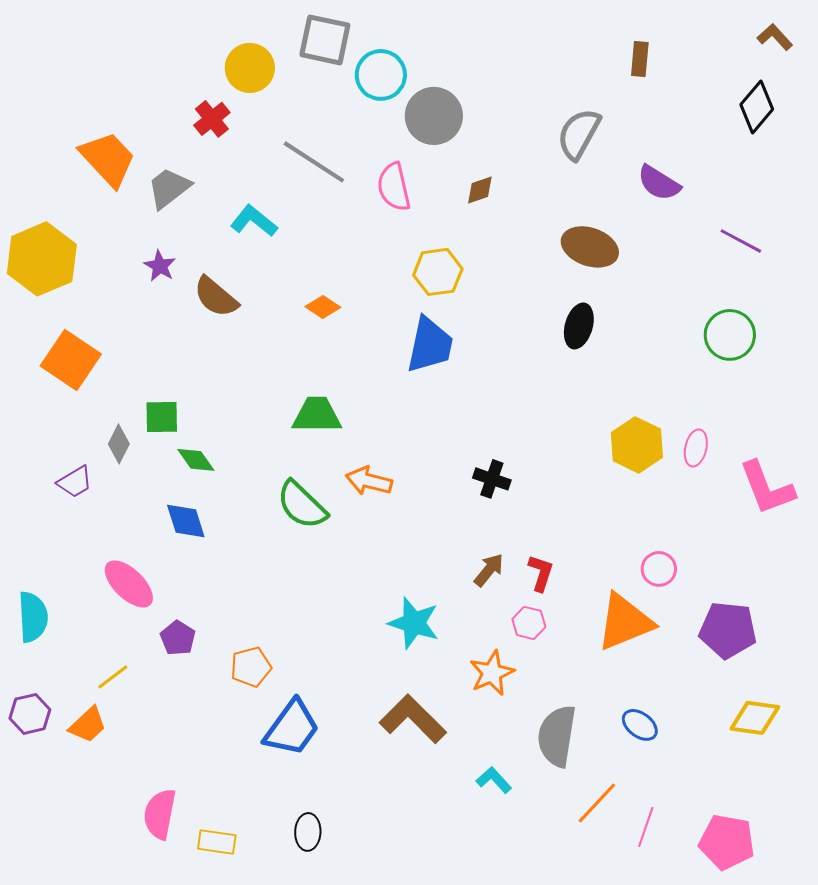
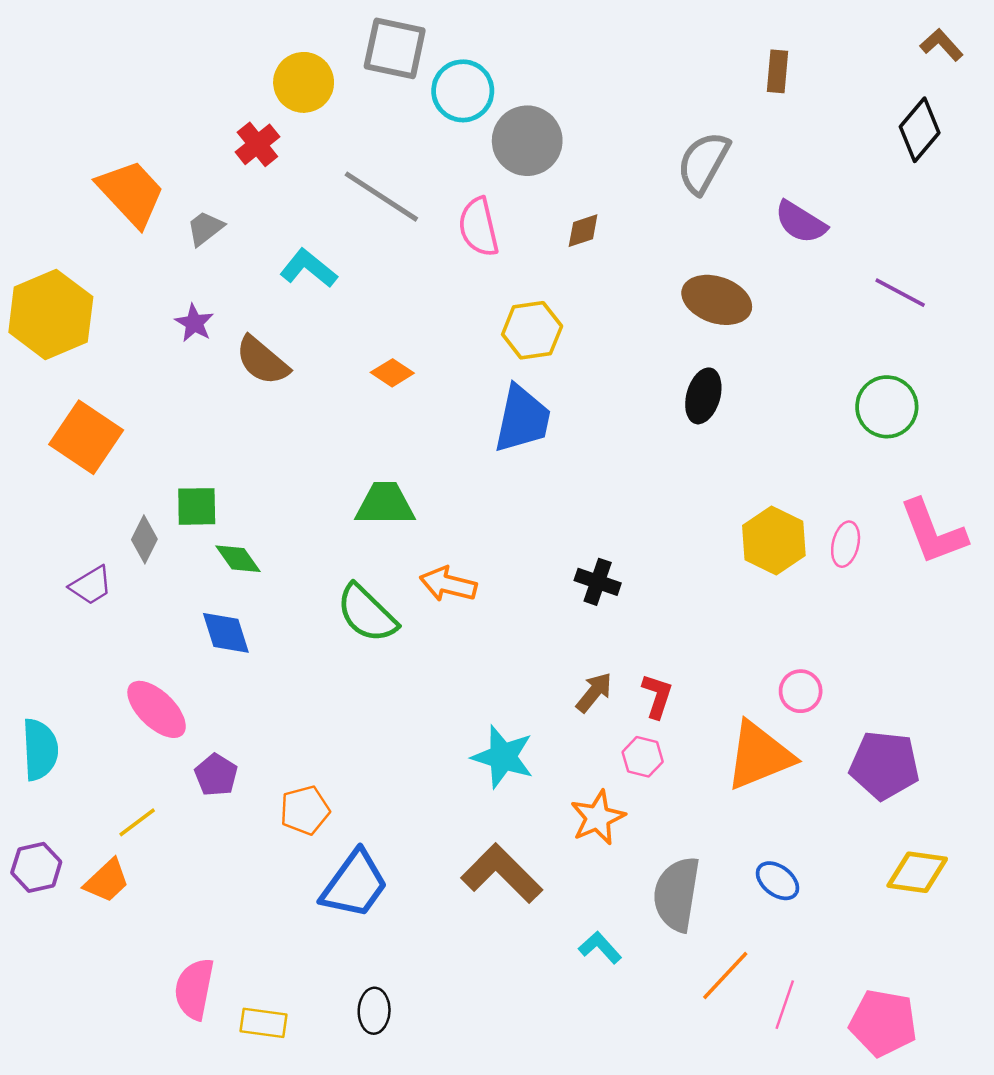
gray trapezoid: (169, 188) -> (205, 228), size x0.7
pink L-shape: (767, 488) -> (933, 532), moved

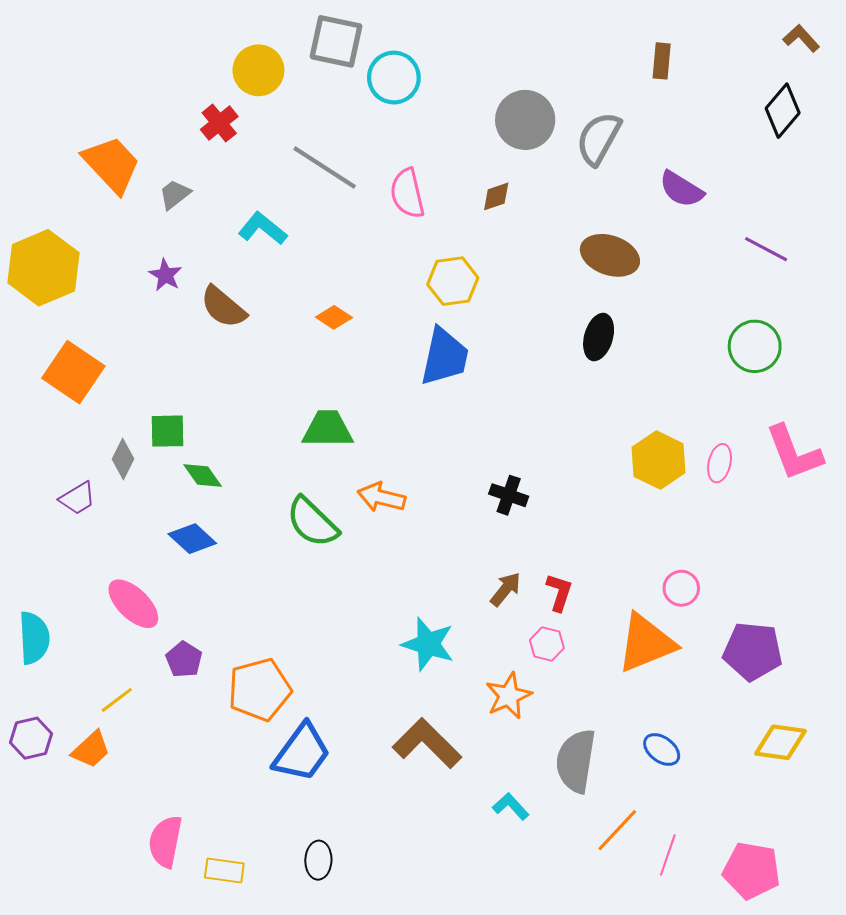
gray circle: (527, 141) -> (525, 120), moved
blue diamond: (226, 633) -> (192, 539), turned -30
orange pentagon: (305, 810) -> (259, 690), size x1.5

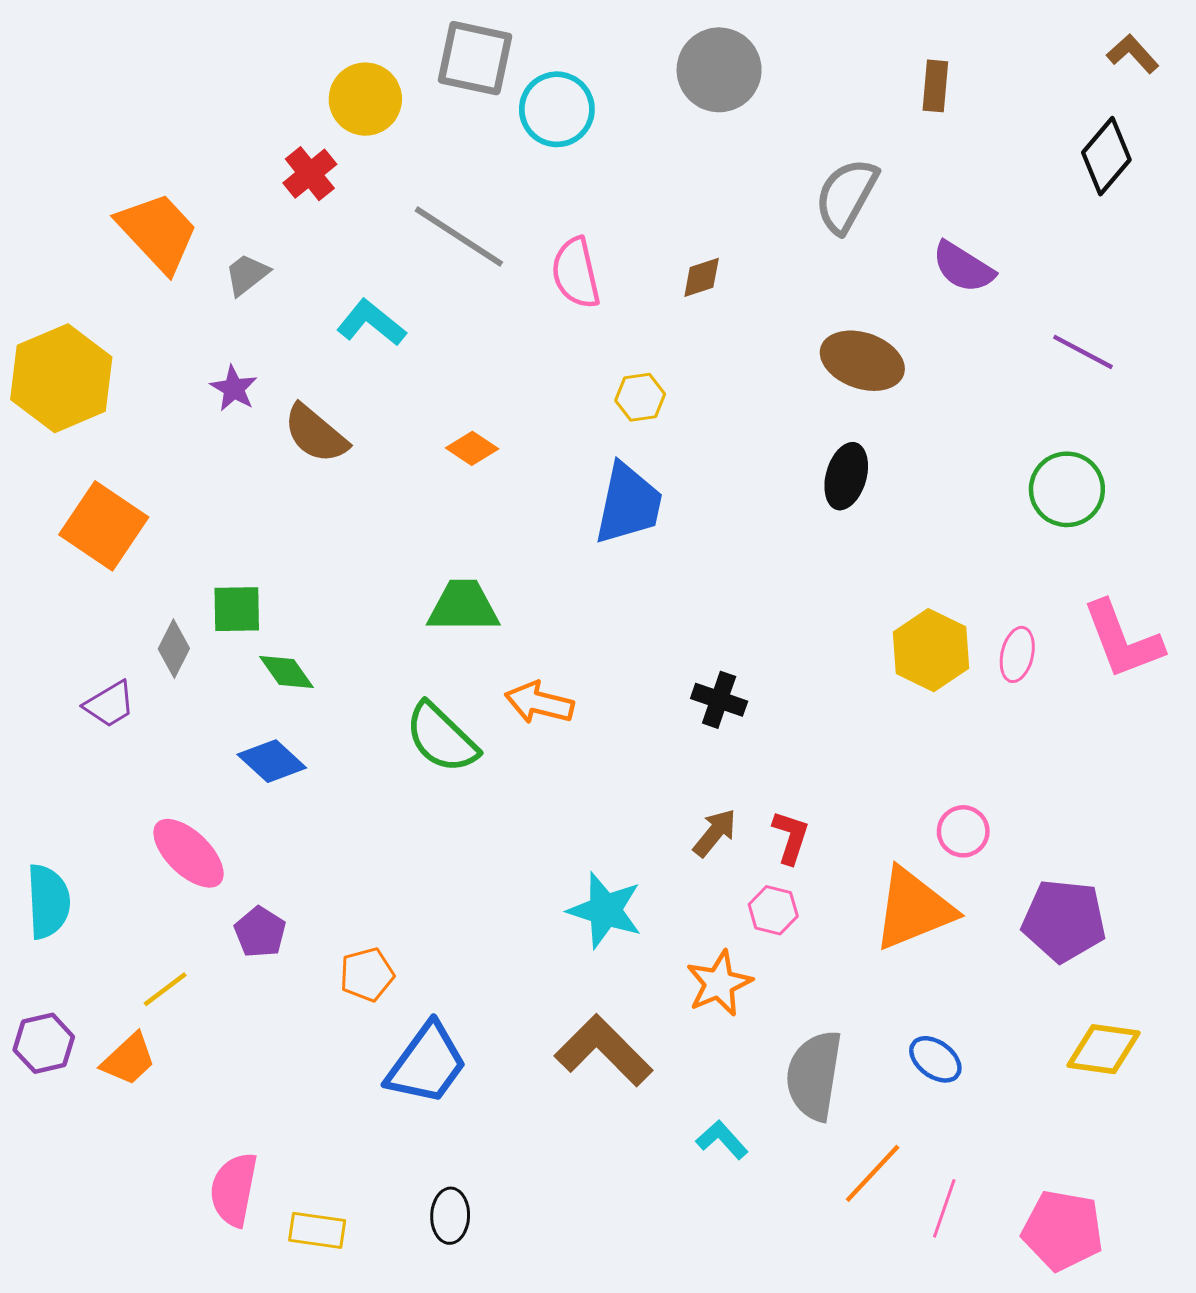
gray circle: (525, 120) -> (719, 70), moved
yellow hexagon: (453, 281) -> (640, 397), size x0.7
orange pentagon: (259, 690) -> (367, 975), size x0.6

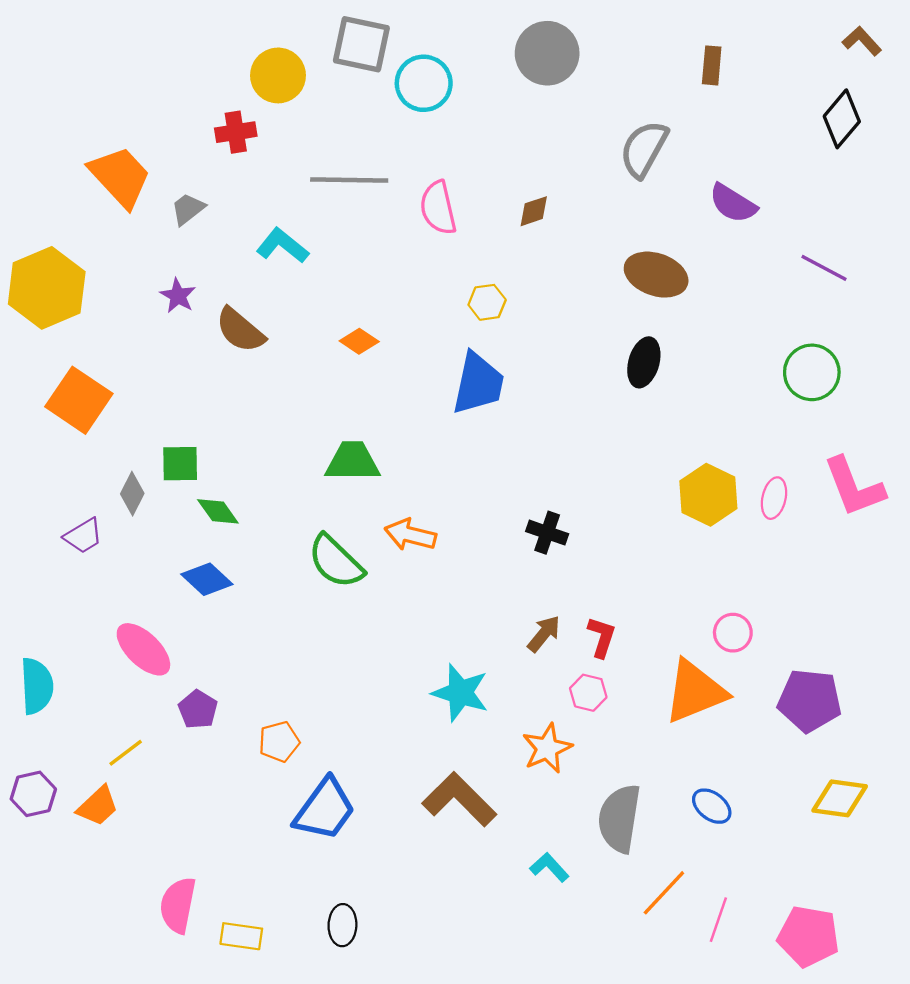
red cross: (310, 174) -> (236, 132), turned 30
gray line: (459, 236) -> (349, 180), turned -32

